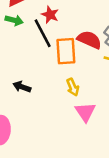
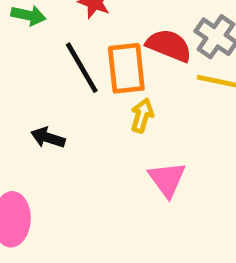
black line: (43, 33) -> (82, 68), moved
yellow arrow: (73, 87) -> (142, 115), moved, turned -138

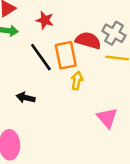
pink triangle: (167, 179) -> (107, 118), moved

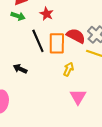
yellow arrow: (77, 81) -> (68, 69), moved

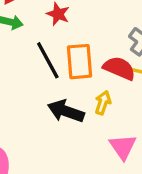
red semicircle: (76, 36) -> (119, 68), moved
black arrow: (20, 69) -> (66, 111), moved, size x1.5

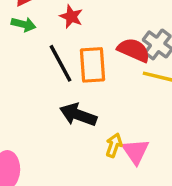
red semicircle: (119, 68) -> (134, 50), moved
yellow arrow: (103, 103) -> (114, 145), moved

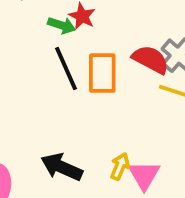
green arrow: (24, 24) -> (62, 25), moved
black arrow: (78, 115) -> (62, 167), moved

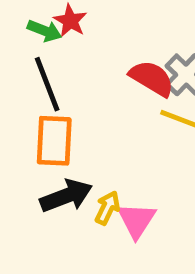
orange rectangle: (102, 73) -> (54, 141), moved
black arrow: (62, 167) -> (66, 196), moved, turned 132

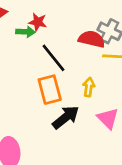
black line: (47, 84) -> (53, 58), moved
yellow arrow: (107, 208) -> (89, 87), moved

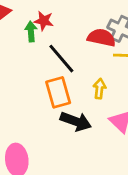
green arrow: (25, 32) -> (31, 32), turned -96
black arrow: (66, 117) -> (76, 121), turned 60

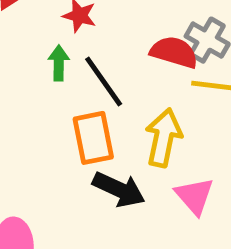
green arrow: (31, 32) -> (59, 63), moved
yellow arrow: (99, 89) -> (163, 138), size x1.6

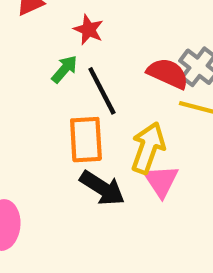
green arrow: (59, 63) -> (64, 69), turned 32
pink triangle: (194, 196) -> (161, 181), moved

